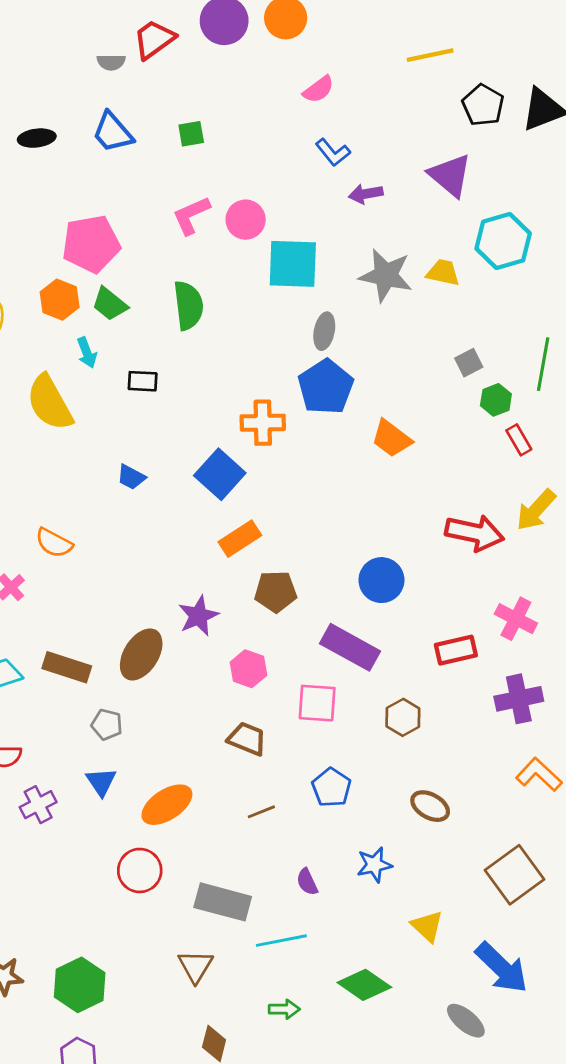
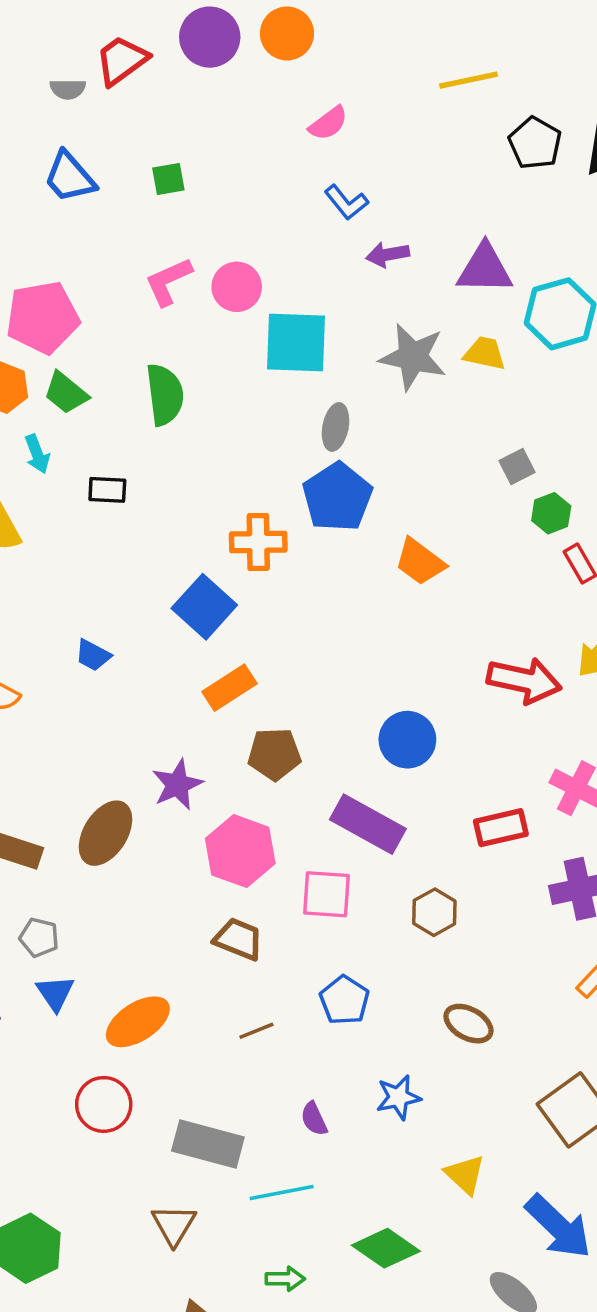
purple triangle: (450, 175) -> (485, 269), moved, turned -39
blue trapezoid: (131, 477) -> (93, 655), moved
pink hexagon: (248, 669) -> (240, 851), size x1.5
gray pentagon: (107, 725) -> (39, 937), moved

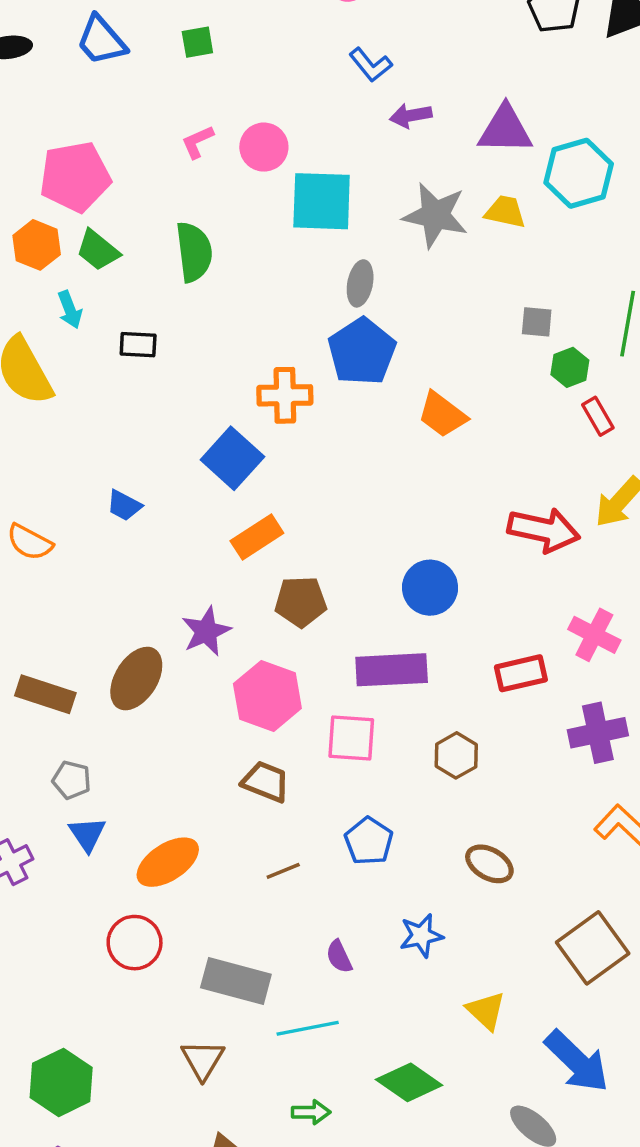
pink L-shape: (168, 281) -> (197, 142), size x0.7
gray square: (517, 467) -> (537, 322), turned 32
purple rectangle: (368, 824) -> (392, 670), turned -32

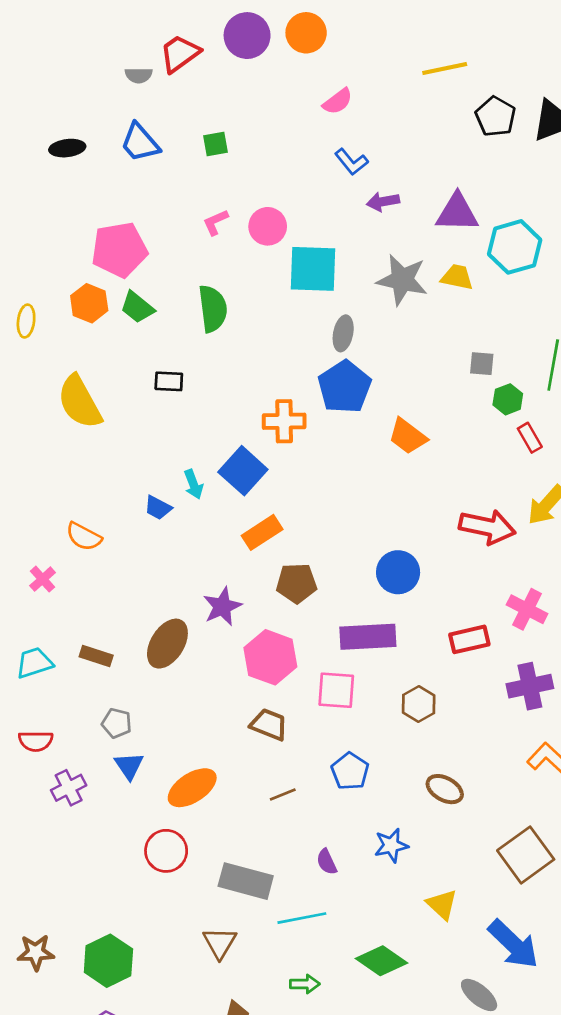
cyan arrow: (70, 310) -> (194, 484), moved
brown rectangle: (45, 694) -> (96, 656), size x0.7

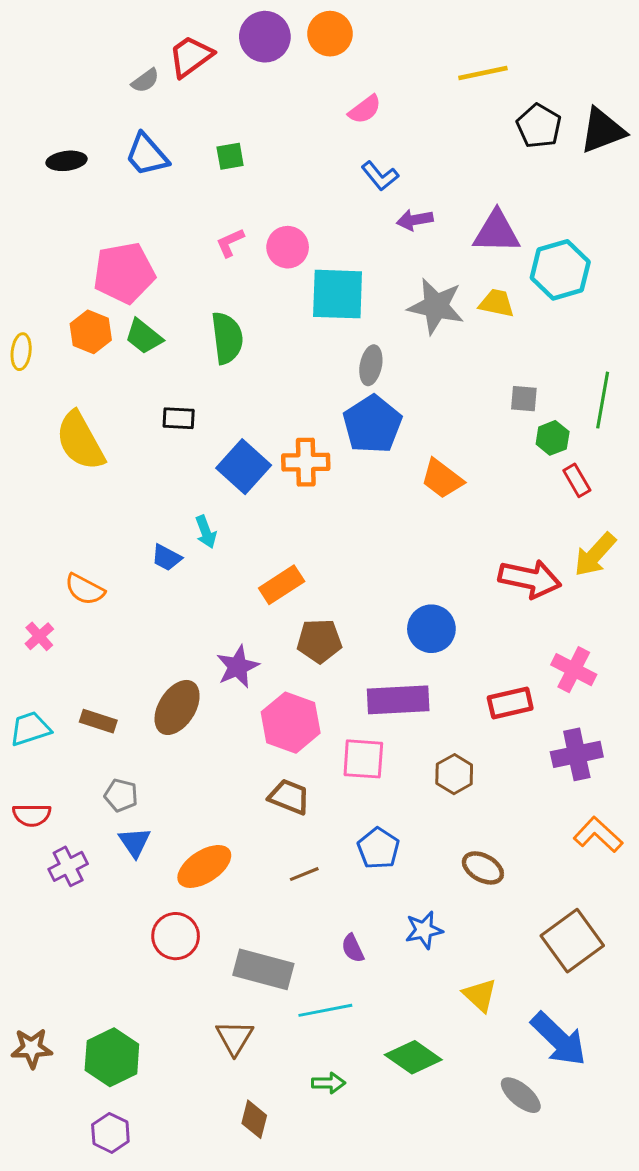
gray semicircle: (139, 75) -> (145, 81), turned -36
blue square: (243, 471) -> (244, 467), moved

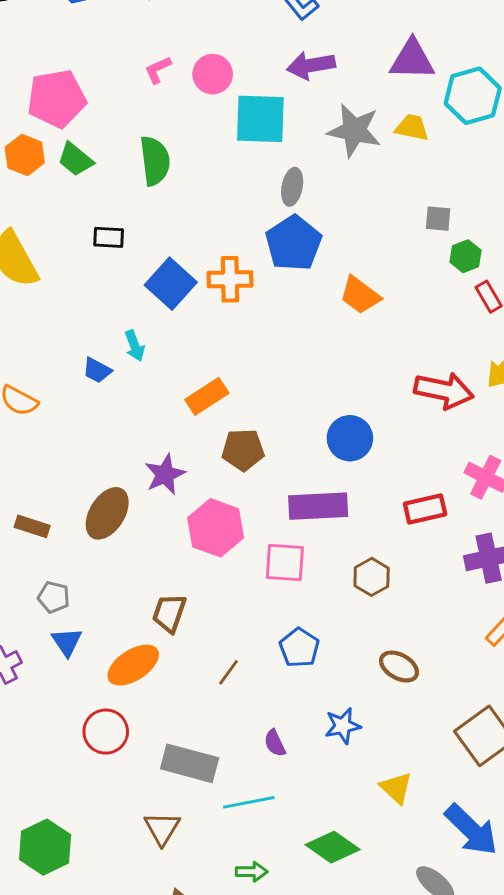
purple arrow: (415, 220) -> (311, 65), moved, size x1.4
brown trapezoid: (289, 797) -> (169, 613), moved, turned -93
brown line: (304, 874) -> (229, 672), turned -32

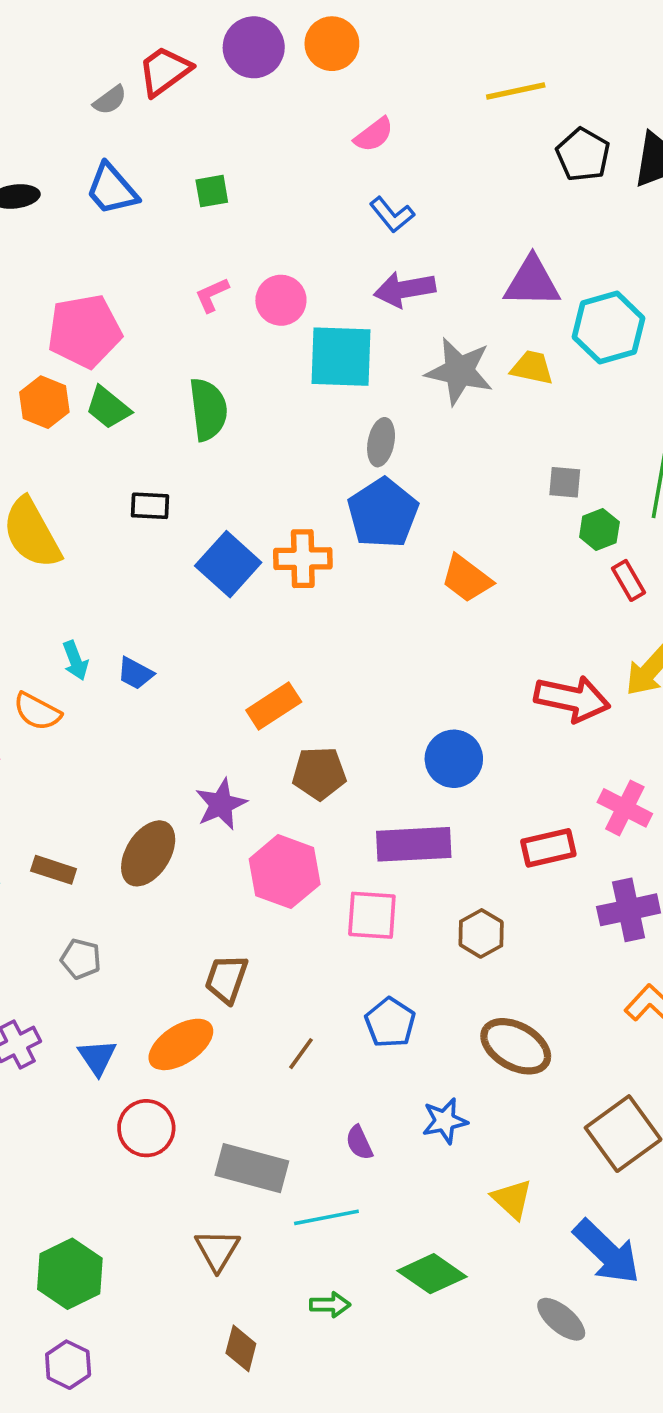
cyan arrow: (135, 346) -> (75, 661), moved
blue triangle: (67, 642) -> (97, 1057), moved
brown ellipse: (399, 667) -> (516, 1046), size x1.4

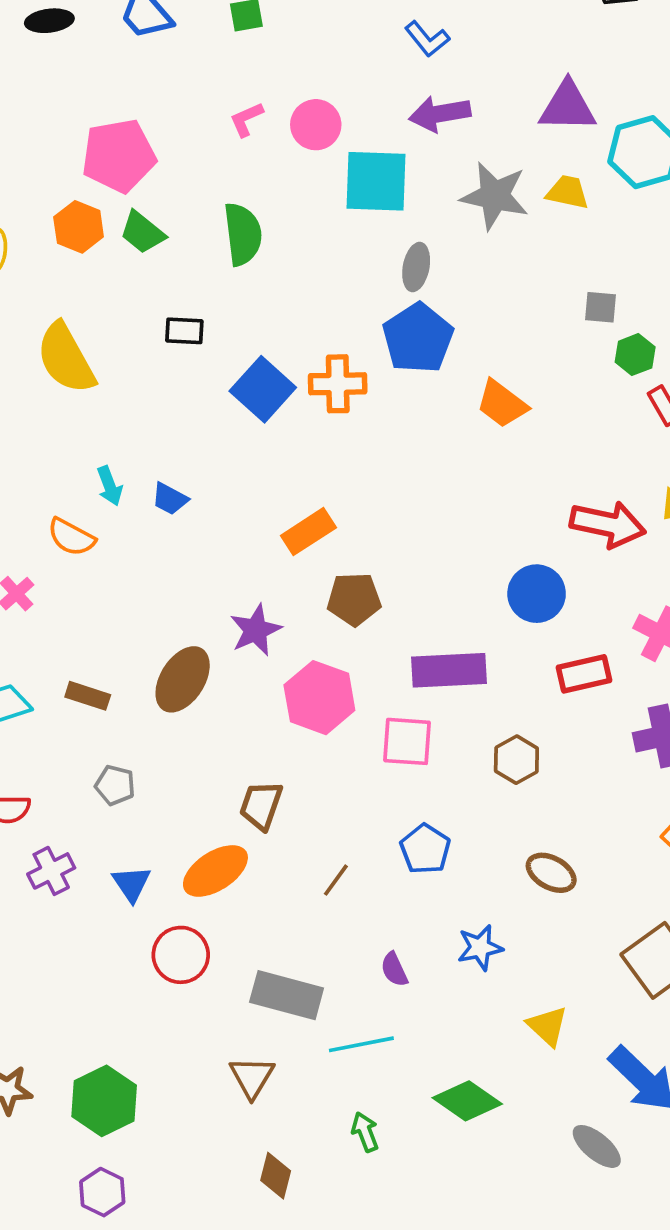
blue circle: (454, 759) -> (537, 594), moved
brown ellipse: (516, 1046) -> (551, 873), size x0.7
green arrow: (330, 1305) -> (365, 1132), turned -111

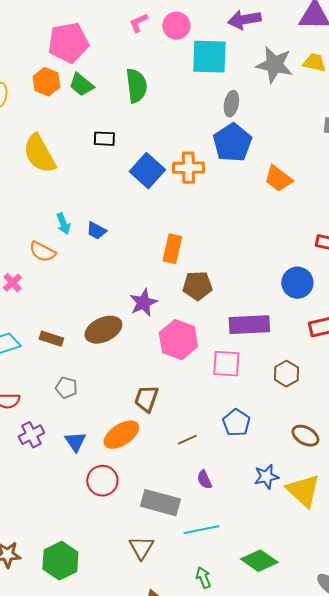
orange rectangle: (308, 532) -> (172, 249), turned -44
brown ellipse: (183, 679) -> (103, 330), turned 33
brown line: (336, 880) -> (187, 440), turned 30
purple semicircle: (394, 969) -> (204, 480), moved
yellow triangle: (547, 1026) -> (303, 491), moved, size x1.5

